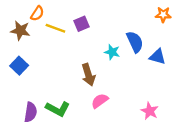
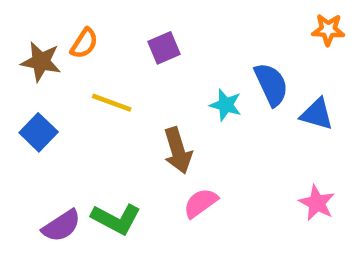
orange semicircle: (37, 13) -> (84, 43), moved
yellow line: (55, 28) -> (112, 103), moved
pink star: (150, 111) -> (317, 203), moved
purple semicircle: (31, 112) -> (61, 226), turned 48

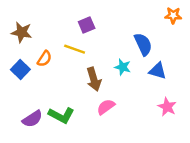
orange semicircle: (84, 43) -> (44, 59), moved
yellow line: (112, 103) -> (75, 49), moved
cyan star: (226, 105) -> (123, 67), moved
blue triangle: (317, 114) -> (158, 71), moved

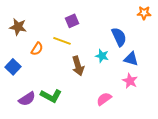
blue square: (20, 70) -> (13, 67), moved
pink semicircle: (106, 107) -> (104, 99), moved
pink star: (167, 107) -> (130, 81), moved

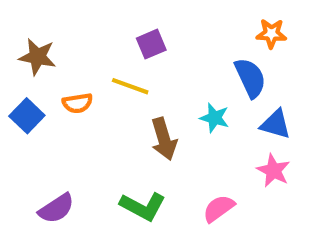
orange star: (144, 13) -> (271, 34), moved
orange semicircle: (37, 49) -> (77, 103), turned 48
blue square: (13, 67) -> (27, 116), moved
green L-shape: (51, 96) -> (143, 206), moved

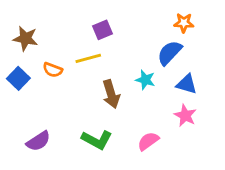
blue semicircle: (250, 78) -> (170, 53), turned -112
yellow line: (130, 86) -> (88, 58), turned -35
orange semicircle: (77, 103) -> (53, 70), turned 30

